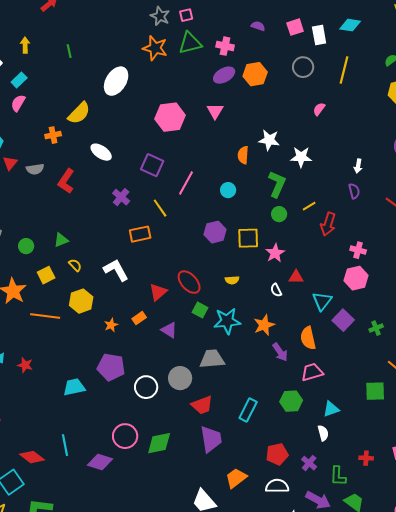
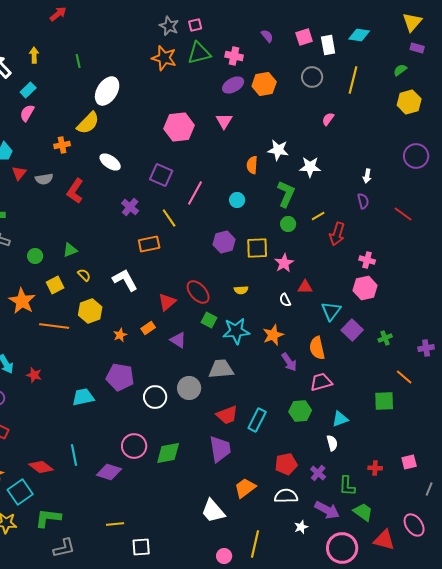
purple semicircle: (258, 26) -> (267, 36), turned 32
white ellipse: (116, 81) -> (107, 91), moved
red trapezoid: (202, 405) -> (227, 415), moved

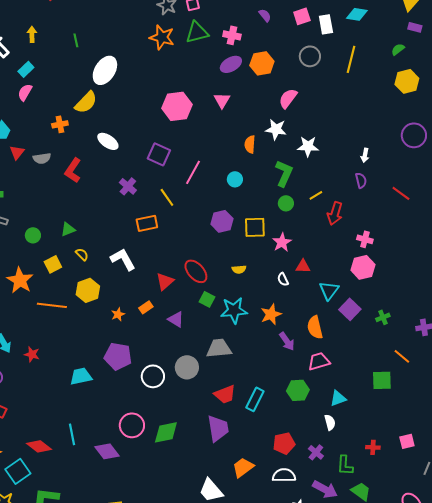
pink semicircle: (328, 119) -> (288, 98), moved, size x1.5
purple diamond: (109, 472) -> (107, 451), turned 35

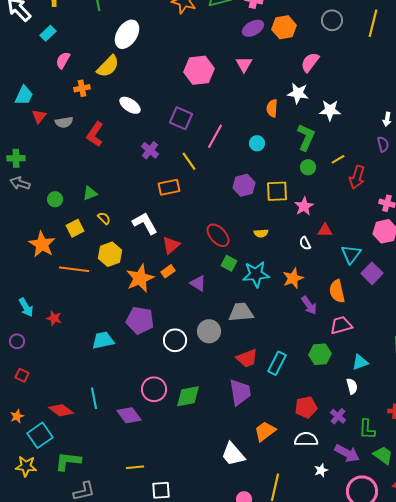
pink semicircle: (25, 92) -> (63, 60), moved
red triangle: (165, 281) -> (171, 245), moved
orange star: (118, 314) -> (140, 278), size x2.0

